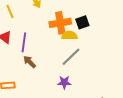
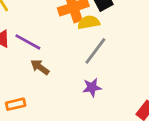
purple line: (24, 42) -> (28, 42), turned -60

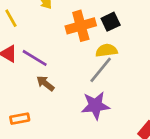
yellow semicircle: (89, 22) -> (106, 50), moved
purple star: (92, 87) -> (95, 106), size x1.5

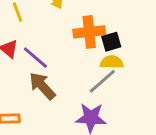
black square: (111, 22) -> (111, 42), moved
brown arrow: (45, 83) -> (42, 86), size x1.5

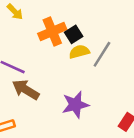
gray line: (102, 81) -> (102, 54), moved

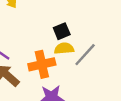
orange cross: (52, 31) -> (42, 64), moved

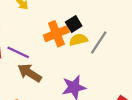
orange cross: (42, 64) -> (56, 34), moved

